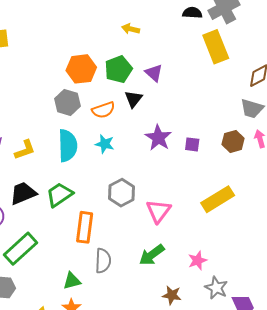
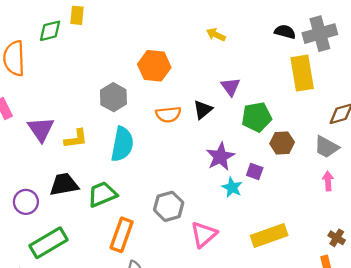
green pentagon: (118, 69) -> (257, 117), moved
gray hexagon: (67, 102) -> (113, 97), moved
brown hexagon: (233, 141) -> (282, 143), moved
cyan star: (105, 144) -> (232, 187), moved

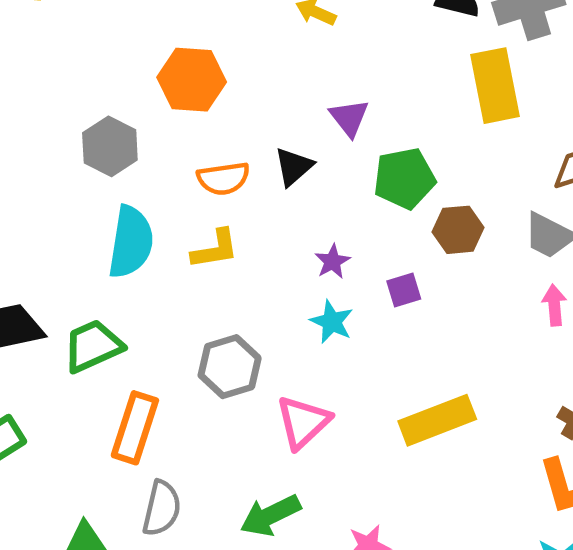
yellow L-shape: (76, 139) -> (215, 249), moved
purple star: (220, 157) -> (332, 262), size x0.6
purple square: (255, 171) -> (404, 290), turned -35
cyan star: (232, 187) -> (332, 322), moved

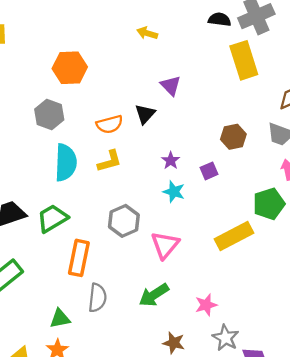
orange hexagon: (192, 80) -> (70, 68), moved
green pentagon: (404, 178) -> (269, 204), moved

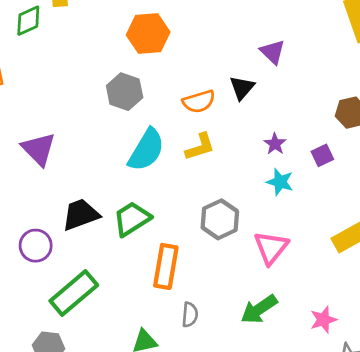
cyan semicircle: (66, 163) -> (146, 150), turned 30
gray semicircle: (97, 298) -> (190, 315), size x0.7

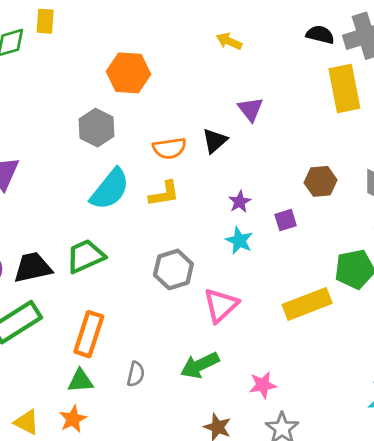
black trapezoid: (81, 215) -> (33, 267), moved
orange rectangle: (166, 266) -> (89, 334), moved
gray semicircle: (190, 315) -> (136, 374), moved

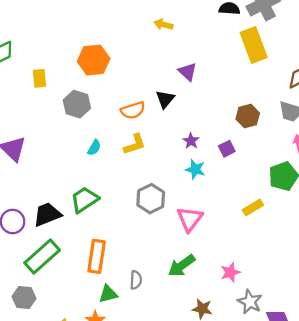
yellow rectangle: (45, 21) -> (39, 78), moved
cyan semicircle: (110, 189) -> (94, 148), size x0.5
yellow rectangle: (307, 304) -> (253, 207), size x0.6
green triangle: (80, 381) -> (108, 294), moved

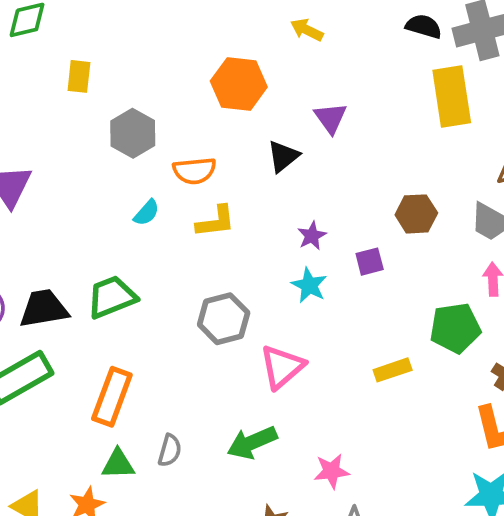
orange hexagon: (94, 60) -> (239, 84), moved
orange semicircle: (133, 110) -> (194, 171), moved

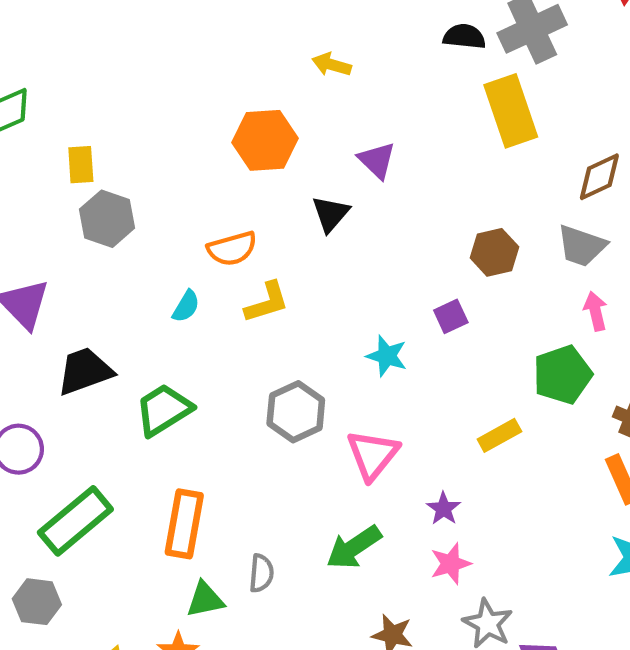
gray hexagon: (133, 133) -> (107, 219), moved
purple star: (312, 236) -> (444, 509), moved
black trapezoid: (44, 309) -> (85, 371), moved

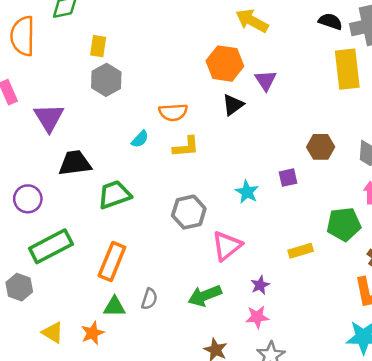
yellow arrow: (331, 65) -> (252, 21), size x1.5
orange hexagon: (265, 140) -> (225, 64), moved

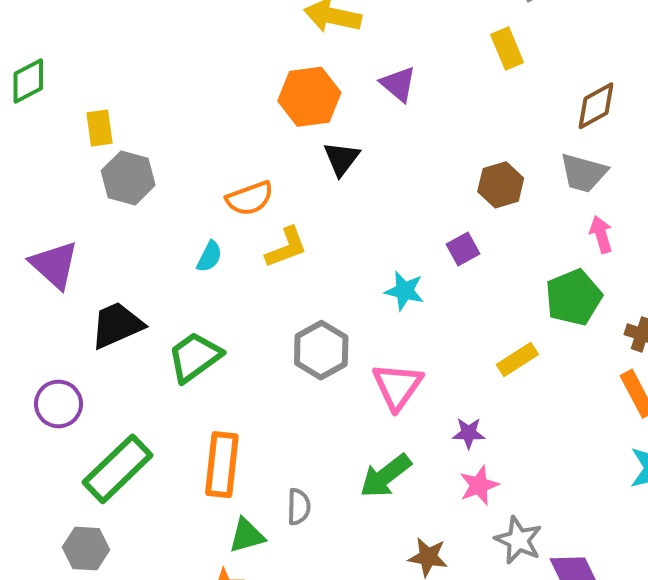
yellow rectangle: (347, 69) -> (507, 49), size x0.6
purple triangle: (266, 80) -> (398, 84), moved
purple star: (260, 285) -> (469, 433), turned -30

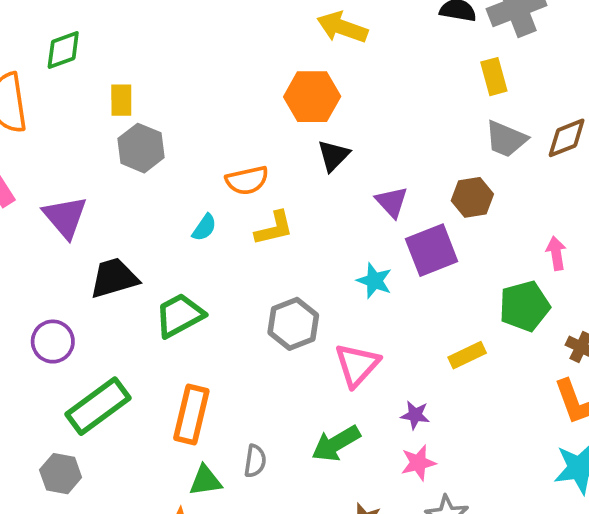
purple triangle: (398, 84) -> (392, 202), moved
gray trapezoid: (583, 173) -> (506, 139), moved
purple square: (463, 249) -> (432, 250), size x1.8

